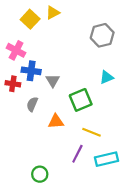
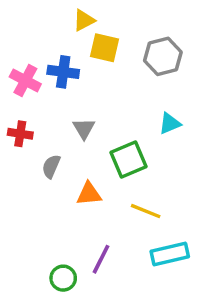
yellow square: (30, 19) -> (104, 48), moved, turned -30
blue cross: (31, 71) -> (63, 72), moved
purple line: (77, 154) -> (101, 259), moved

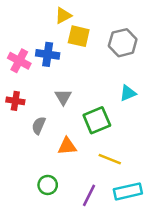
purple line: (101, 259) -> (89, 195), moved
green circle: (63, 278) -> (48, 185), moved

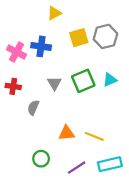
yellow square: (79, 36) -> (79, 38), moved, turned -30
green square: (97, 120) -> (83, 81), moved
orange triangle: (67, 146) -> (67, 133), moved
purple line: (89, 195) -> (77, 168), turned 30

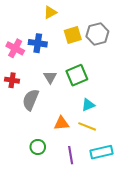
cyan triangle: (110, 80) -> (88, 105), moved
gray semicircle: (33, 108) -> (31, 100), size x1.5
purple line: (77, 168) -> (71, 155), turned -66

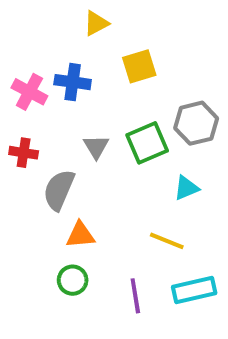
gray hexagon: (97, 34) -> (196, 123), moved
cyan triangle: (88, 105) -> (186, 188), moved
orange triangle: (61, 123) -> (80, 235), moved

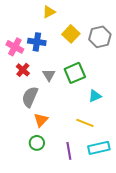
yellow square: (139, 66) -> (71, 34), turned -30
gray hexagon: (196, 123) -> (100, 37), moved
red cross: (24, 153) -> (23, 70), moved, turned 32
orange triangle: (80, 235) -> (41, 120), turned -42

